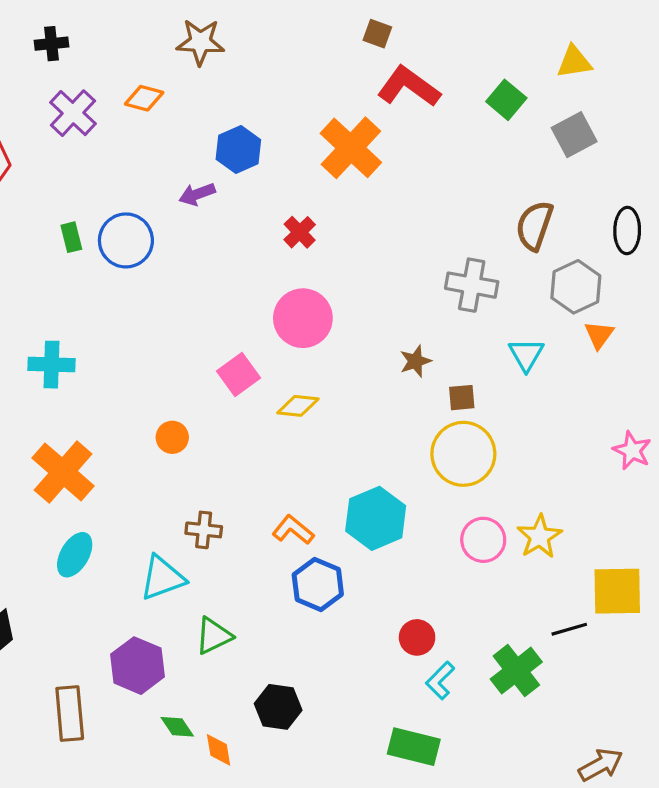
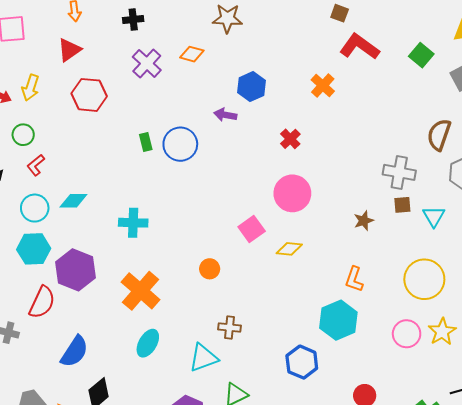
orange cross: (351, 148) -> (323, 85), size x0.6
purple arrow: (197, 194) -> (225, 115), turned 30
brown square: (462, 398) -> (402, 205), moved
yellow circle: (463, 454) -> (424, 279), moved
orange L-shape: (293, 530) -> (354, 279), moved, turned -110

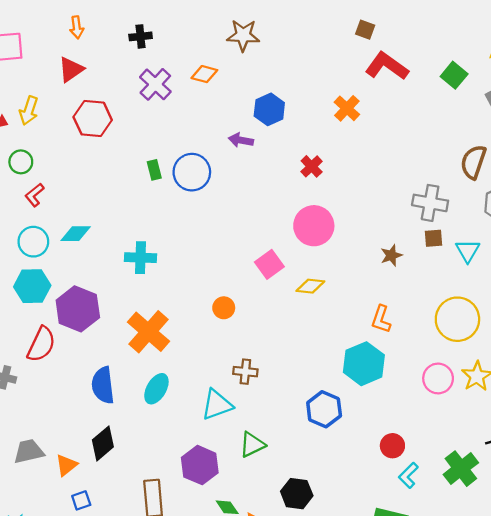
blue semicircle: (74, 352) -> (103, 385), moved, turned 140

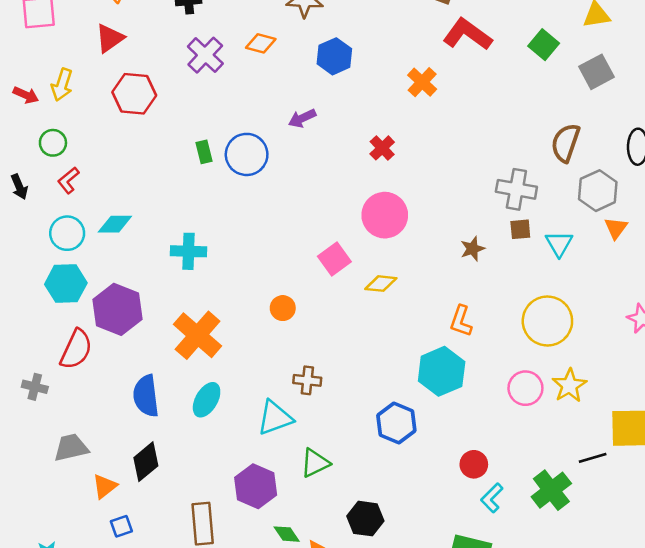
blue hexagon: (269, 109) -> (334, 56), moved
purple arrow: (241, 140) -> (302, 118), turned -35
gray trapezoid: (29, 451) -> (71, 448), moved

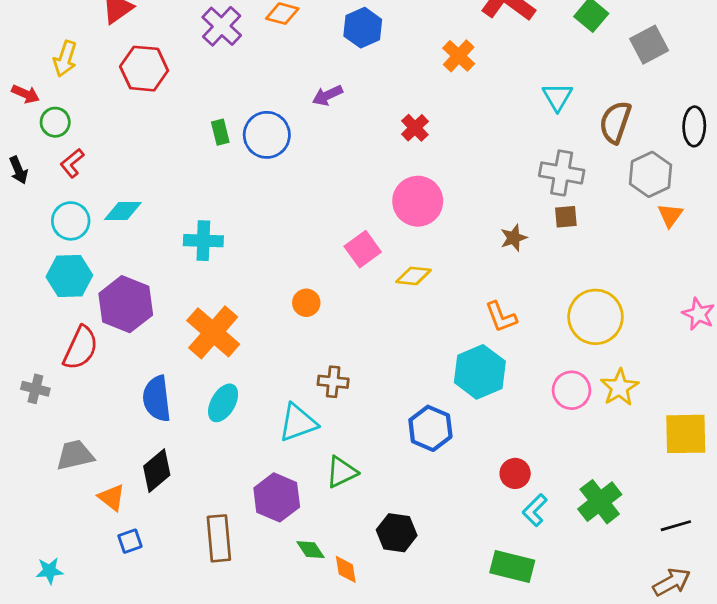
red arrow: (26, 95) -> (26, 94), moved
cyan triangle: (559, 244) -> (557, 97), moved
orange L-shape: (461, 321) -> (501, 317), turned -40
black line: (593, 458) -> (676, 526), moved
orange triangle: (105, 486) -> (112, 497), turned -44

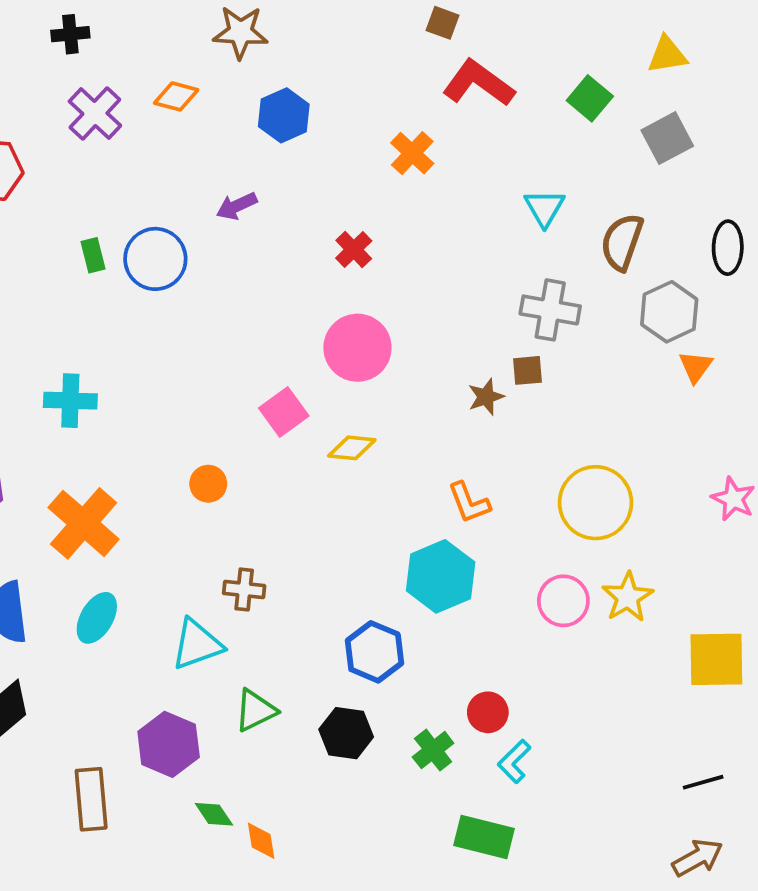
brown square: (566, 217) -> (527, 370), moved
green cross: (600, 502) -> (433, 750), moved, size x0.7
black hexagon: (397, 533) -> (346, 733), moved

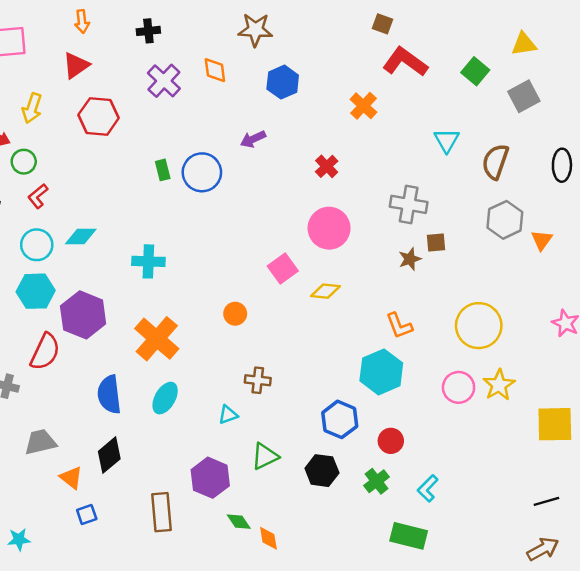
orange diamond: (176, 96) -> (215, 70), turned 68
gray cross: (550, 310) -> (409, 204), moved
gray hexagon: (669, 312) -> (505, 220), moved
cyan triangle: (197, 644) -> (228, 415), size x0.6
red circle: (488, 712) -> (391, 441), moved

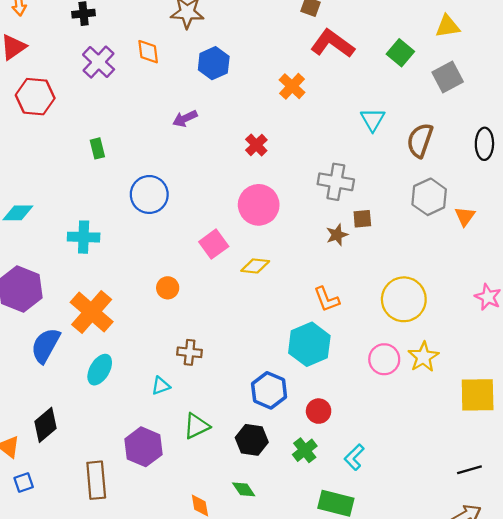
blue circle: (202, 172) -> (149, 194), moved
blue semicircle: (109, 394) -> (46, 345), moved, turned 36
green diamond: (239, 522) -> (244, 489), moved

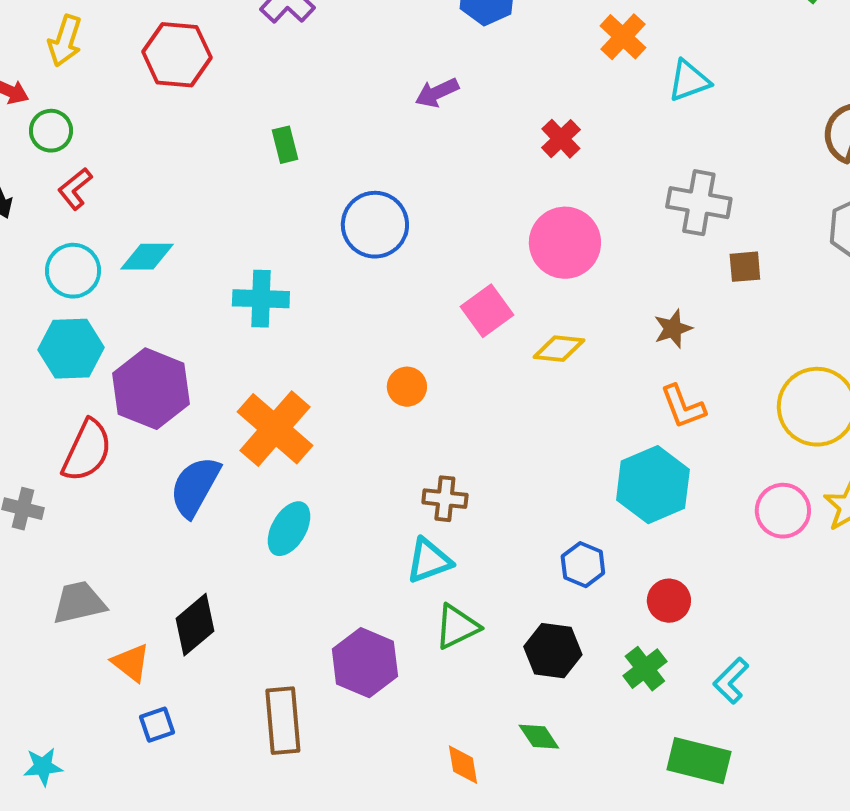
cyan triangle: (373, 120) -> (689, 81), moved, turned 40
brown star: (337, 235) -> (673, 329), moved
cyan triangle: (161, 386) -> (429, 561), moved, size x1.4
blue hexagon: (269, 390) -> (583, 565), size x0.7

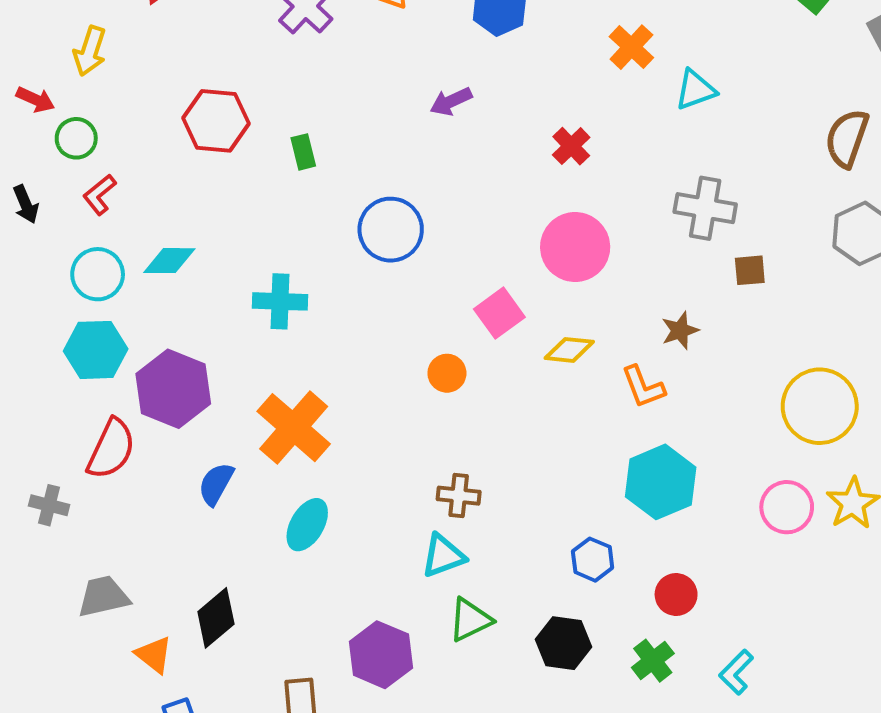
red hexagon: (177, 55) -> (216, 121), moved
orange circle: (407, 387) -> (447, 373), moved
orange L-shape: (683, 407) -> (643, 387), moved
blue semicircle: (195, 487) -> (216, 484), size x0.7

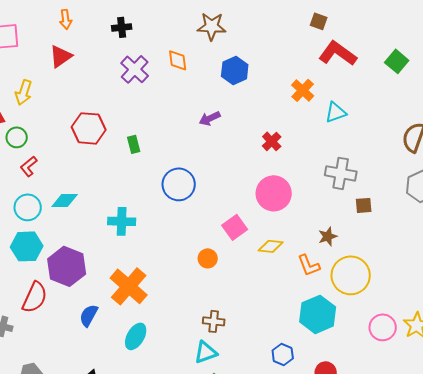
yellow circle: (820, 406) -> (351, 275), moved

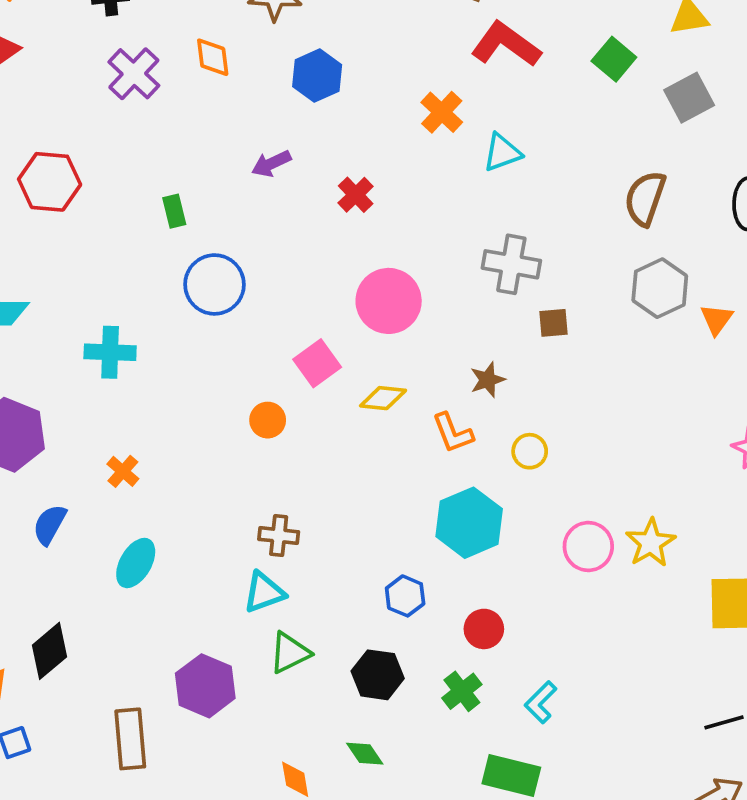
red cross: (272, 141) -> (356, 195), moved
green rectangle: (134, 144) -> (174, 211), moved
yellow circle: (351, 275) -> (530, 451), size x0.5
orange cross: (129, 286) -> (123, 471), size x0.5

